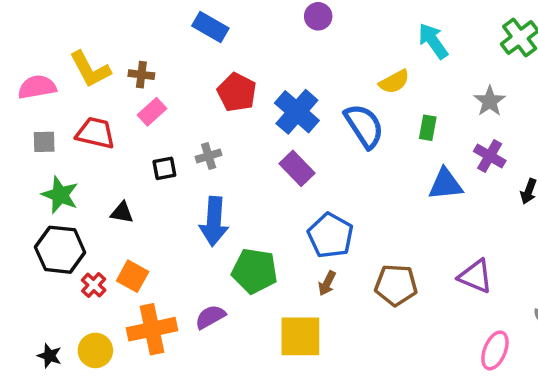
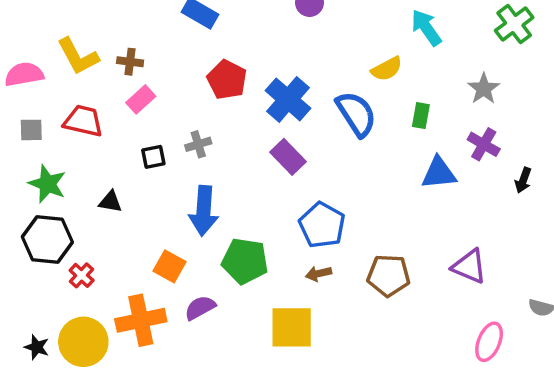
orange square: (133, 276) -> (170, 266), moved
brown arrow: (327, 283) -> (319, 274), turned 50
yellow circle: (95, 350) -> (83, 342), size x1.4

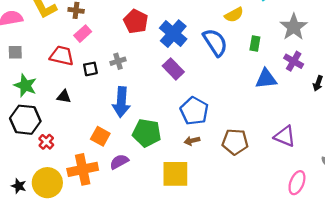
gray star: (484, 89) -> (294, 27), size x1.4
red trapezoid: (83, 121) -> (62, 56), moved

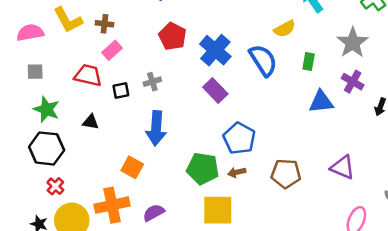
green pentagon: (147, 133) -> (203, 169), moved
red cross: (46, 142) -> (55, 186), moved
purple semicircle: (119, 162) -> (154, 213), moved

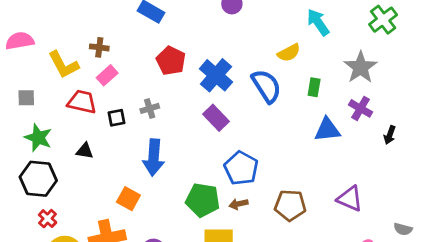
yellow L-shape: (68, 20) -> (63, 65), moved
pink semicircle: (30, 33) -> (20, 41), moved

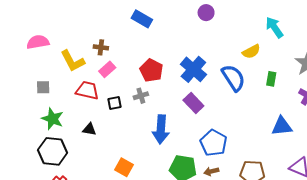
red pentagon: (171, 61) -> (151, 70), moved
blue triangle: (327, 130) -> (282, 126), moved
blue arrow: (154, 158) -> (161, 129), moved

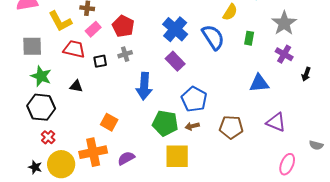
yellow semicircle: (251, 52) -> (230, 12), turned -30
red pentagon: (151, 70) -> (123, 26), moved
gray square: (43, 87) -> (32, 46), size x1.5

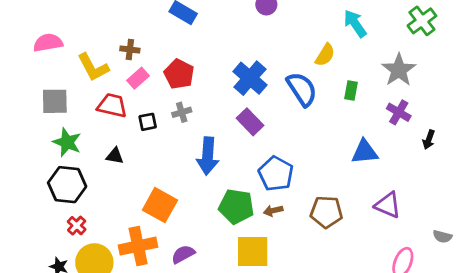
orange square: (109, 122) -> (160, 205), size x1.4

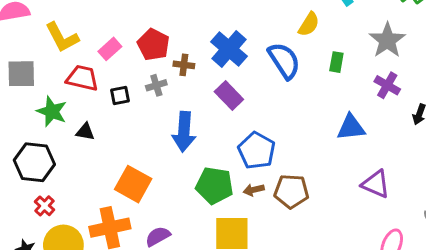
brown cross: (130, 50) -> (184, 65), moved
green star: (67, 142) -> (52, 111), moved
brown pentagon: (326, 212) -> (291, 191), moved

